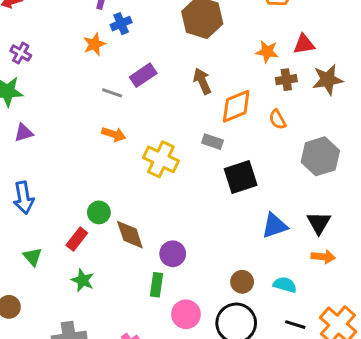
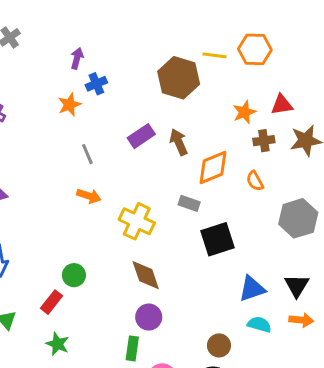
orange star: (267, 52) -> (244, 112), turned -30
purple rectangle: (143, 75) -> (141, 136), moved
gray line: (112, 93) -> (87, 154), turned 48
brown diamond: (130, 235) -> (146, 275), moved
cyan semicircle: (285, 285) -> (259, 325), moved

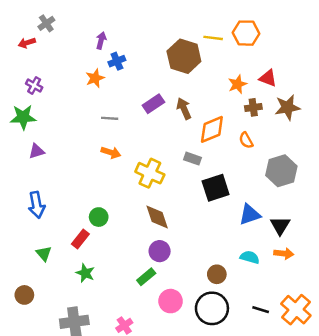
red triangle: (282, 105) -> (268, 78), turned 30
gray line: (87, 154) -> (110, 118), turned -63
blue triangle: (252, 289) -> (250, 215), moved
green rectangle: (132, 348) -> (146, 277), turned 42

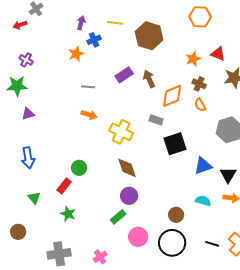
yellow line: (213, 38) -> (115, 23), moved
brown cross: (253, 107) -> (199, 84), moved, turned 32

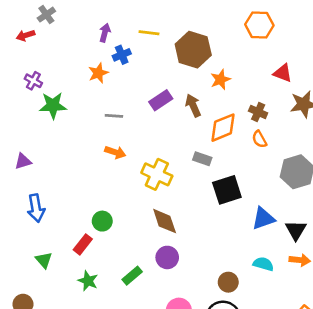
orange star: (193, 59) -> (220, 79), moved
green star: (17, 86) -> (53, 105), moved
purple triangle: (28, 114) -> (23, 161), moved
green rectangle: (118, 217) -> (132, 276), moved

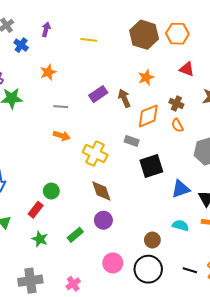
purple arrow: (105, 33) -> (46, 29), moved
brown hexagon: (193, 50) -> (144, 35), moved
blue cross: (122, 55) -> (21, 45), moved, turned -32
red triangle: (283, 73) -> (187, 69), moved

